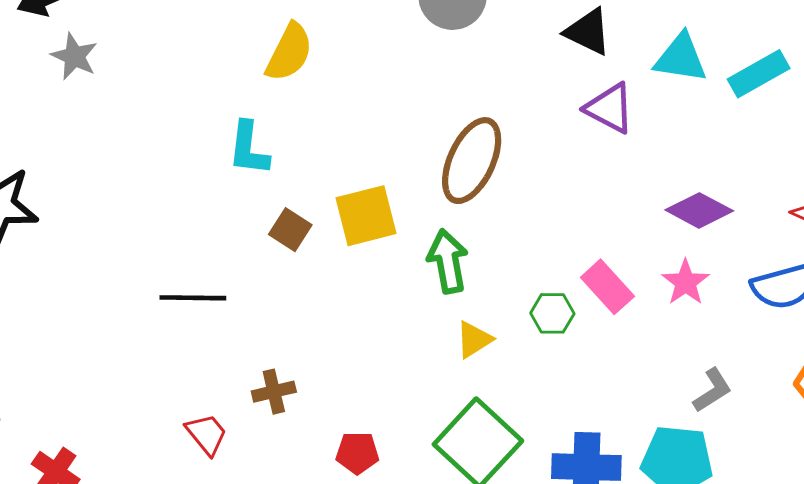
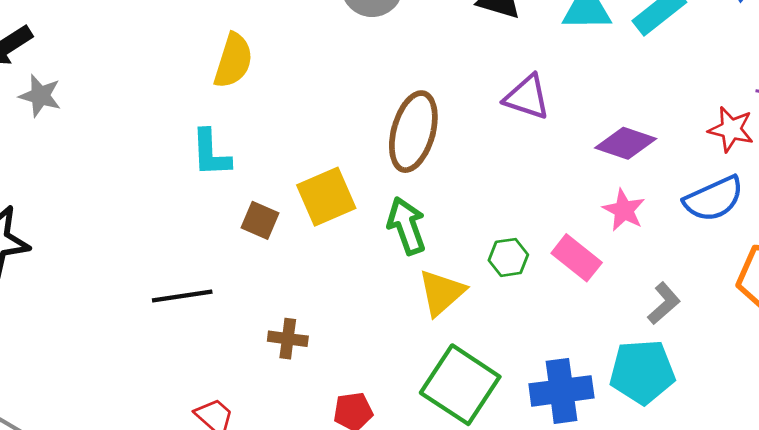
purple triangle: (610, 108) -> (527, 97), moved
pink rectangle: (607, 287) -> (577, 258), moved
yellow triangle: (474, 340) -> (442, 293), size x1.4
brown cross: (274, 392) -> (288, 339), moved, turned 30

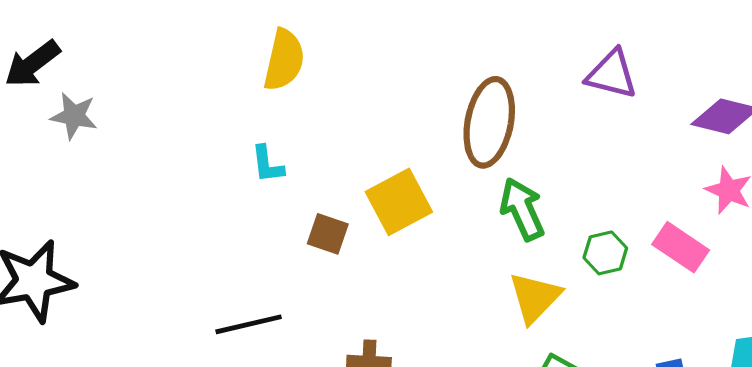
cyan L-shape: (211, 153) -> (267, 164), size x0.7
green arrow: (407, 226) -> (522, 209), moved

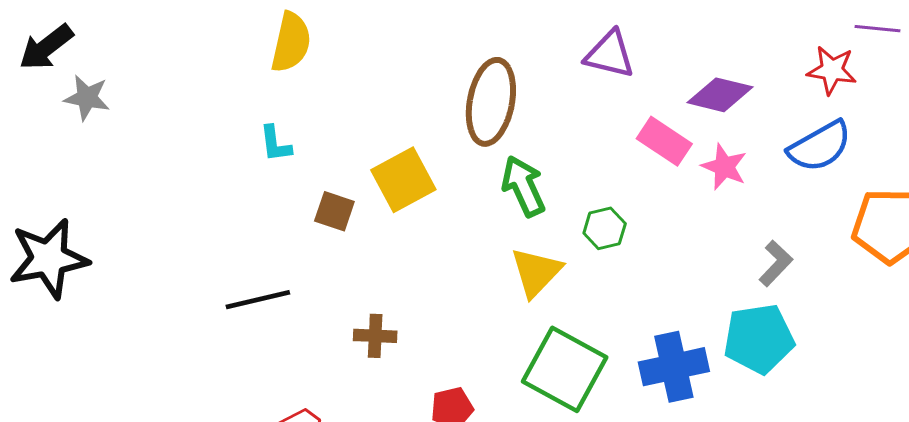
pink rectangle: (681, 247) -> (664, 141), moved

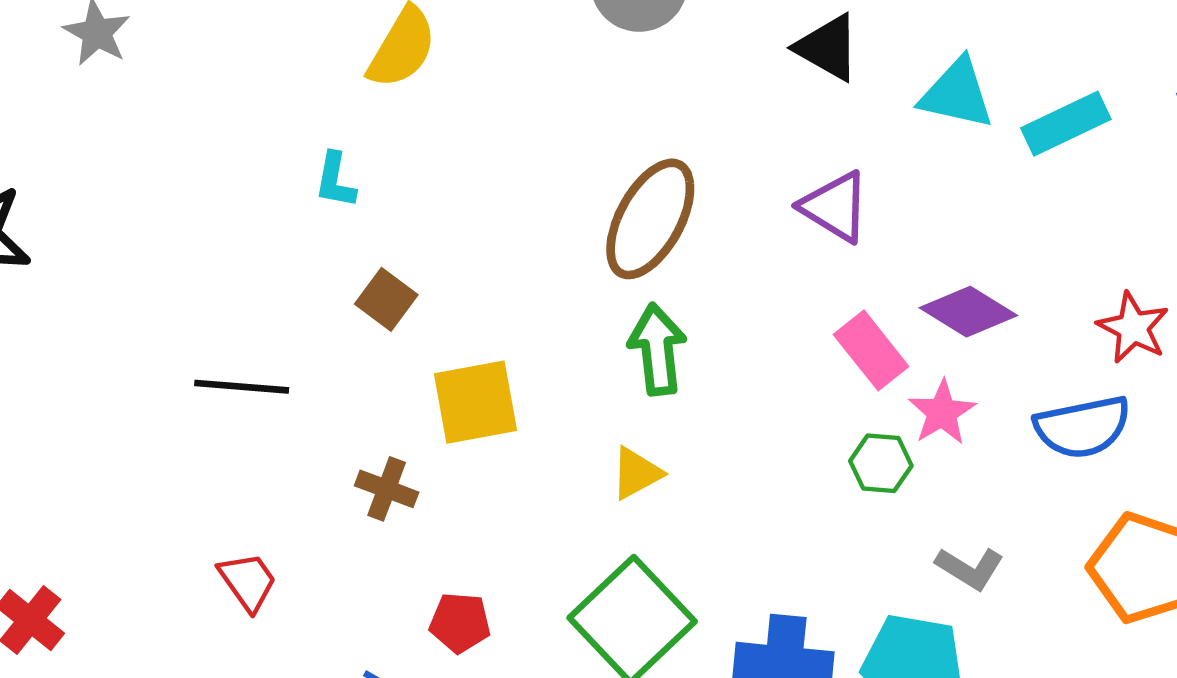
yellow square: (403, 180) -> (476, 402), moved
green hexagon: (605, 228) -> (881, 463), moved
gray L-shape: (776, 263) -> (970, 568), turned 60
yellow triangle: (536, 272) -> (636, 473), size x0.7

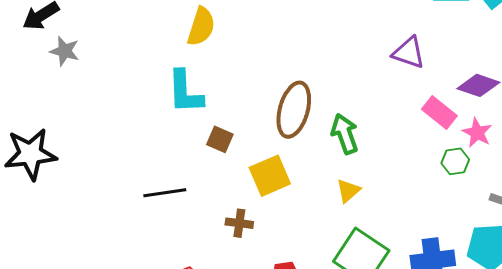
cyan L-shape: (335, 180) -> (185, 92), size x1.8
brown ellipse: (650, 219) -> (294, 110), moved

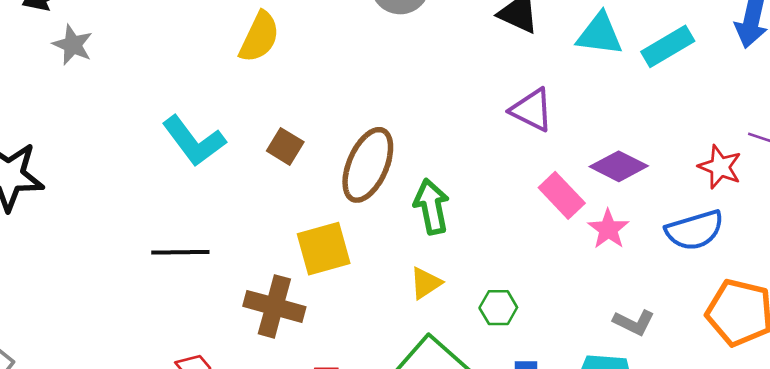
cyan L-shape: (185, 92) -> (194, 141), moved, turned -42
brown square: (220, 139) -> (285, 146), moved
green hexagon: (455, 161) -> (498, 308), moved
brown cross: (239, 223) -> (274, 306), size x1.6

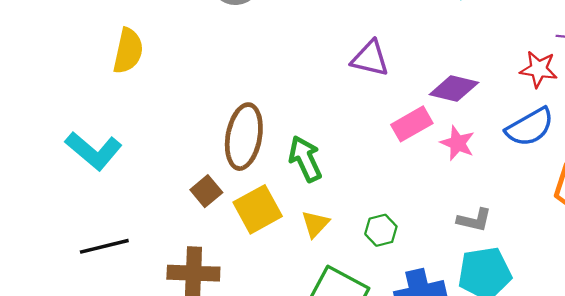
brown square: (285, 146) -> (206, 191), moved, turned 32
pink rectangle: (562, 195) -> (412, 124), turned -63
yellow square: (324, 249) -> (258, 209), moved
gray L-shape: (634, 322) -> (474, 220), moved

